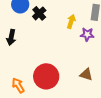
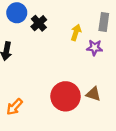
red circle: (46, 76) -> (66, 96), moved
orange arrow: (18, 85) -> (14, 107), turned -105

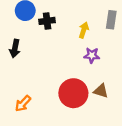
black cross: (39, 23) -> (47, 21), turned 35
purple star: (95, 48) -> (92, 55), moved

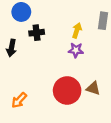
black cross: (47, 21) -> (37, 33), moved
purple star: (92, 55) -> (76, 50), moved

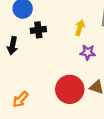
purple star: (76, 50) -> (88, 52), moved

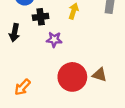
yellow arrow: (80, 28) -> (73, 11), moved
purple star: (88, 52) -> (54, 39), moved

